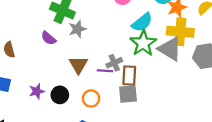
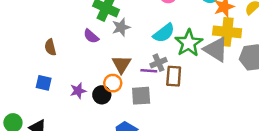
cyan semicircle: (142, 22) -> (164, 33), moved
gray square: (128, 94) -> (141, 96), moved
orange circle: (91, 98) -> (113, 83), moved

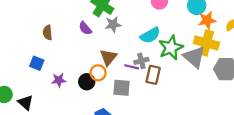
purple star: (78, 91) -> (59, 80), moved

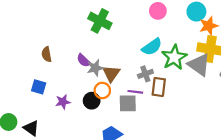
gray star: (113, 24) -> (95, 68), moved
purple semicircle: (85, 28) -> (84, 60), moved
purple line: (132, 67) -> (135, 92), moved

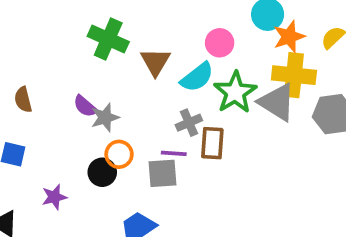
pink circle: (158, 11) -> (220, 43), moved
brown triangle: (111, 74) -> (155, 62), moved
purple star: (63, 102) -> (54, 197), moved

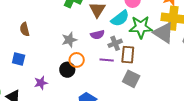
green star: (235, 92) -> (141, 27), turned 30
purple semicircle: (85, 106) -> (97, 35), moved, turned -56
gray square: (163, 173) -> (131, 79), moved, turned 30

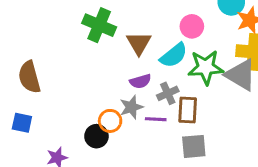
brown semicircle: (25, 29) -> (29, 77), size x1.5
gray star: (69, 40) -> (131, 107), moved
gray square: (131, 79) -> (194, 146), turned -30

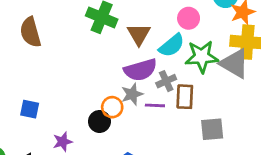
brown semicircle: (29, 77) -> (30, 32), moved
purple semicircle: (140, 81) -> (140, 70), size x1.6
gray square: (194, 146) -> (212, 129), moved

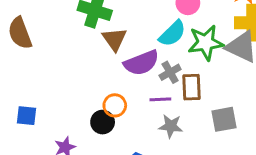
brown triangle: (139, 34) -> (114, 39), moved
gray star: (132, 94) -> (171, 126), moved, turned 30

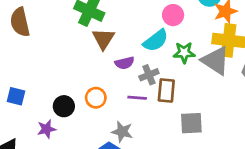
green star: (206, 43) -> (184, 53), size x0.7
purple semicircle: (141, 63) -> (125, 63), size x0.6
black circle: (103, 122) -> (64, 106), moved
gray star: (171, 126) -> (122, 132), moved

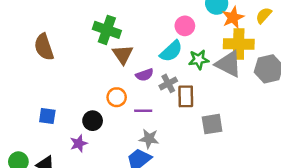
orange circle: (96, 98) -> (117, 97), moved
purple line: (137, 98) -> (143, 111), moved

